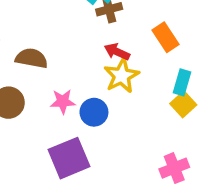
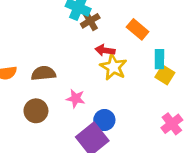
pink star: (63, 101) -> (76, 98), turned 30
blue circle: (94, 112) -> (104, 120), moved

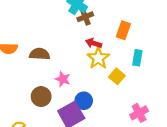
orange rectangle: (138, 29) -> (123, 30), turned 60
yellow square: (165, 75) -> (117, 76), moved
brown circle: (36, 111) -> (41, 97), moved

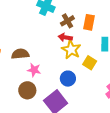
brown cross: (85, 17) -> (67, 21), moved
pink star: (63, 79) -> (34, 70), moved
blue circle: (84, 101) -> (68, 79), moved

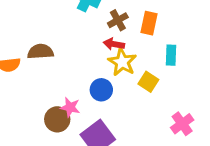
brown semicircle: (20, 54) -> (40, 52), moved
pink star: (34, 70) -> (70, 107), moved
blue circle: (68, 79) -> (101, 90), moved

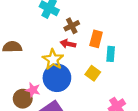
orange rectangle: (149, 23) -> (96, 39), moved
yellow star: (122, 62) -> (53, 59), moved
blue circle: (101, 90) -> (57, 78), size x1.6

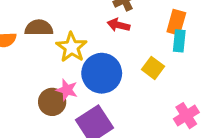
orange rectangle: (96, 39) -> (176, 22), moved
yellow star: (53, 59) -> (72, 47), moved

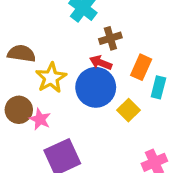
orange rectangle: (176, 22) -> (141, 67), moved
blue circle: (102, 73) -> (96, 87), moved
brown circle: (52, 102) -> (19, 110), moved

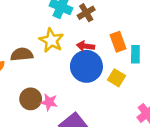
brown cross: (110, 38) -> (86, 13), moved
orange rectangle: (141, 67) -> (118, 42), turned -30
yellow star: (51, 78) -> (51, 40), moved

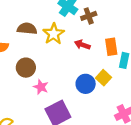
brown semicircle: (22, 54) -> (27, 29), moved
blue circle: (86, 66) -> (86, 84), moved, size x0.7
brown circle: (31, 99) -> (26, 68), moved

